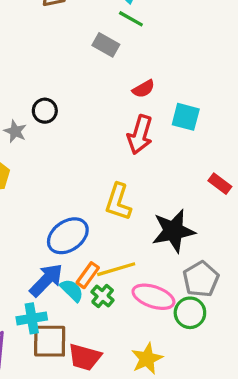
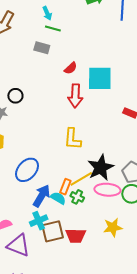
cyan square: (186, 117) -> (100, 78), size x1.5
black star: (173, 231) -> (101, 168), moved
blue ellipse: (68, 236) -> (27, 170), moved
yellow star: (147, 359) -> (113, 227), turned 30

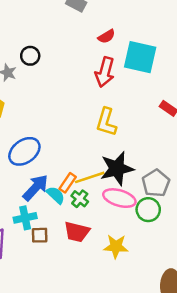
yellow L-shape: (72, 139) -> (106, 122), moved
brown square: (53, 231) -> (40, 235), size x0.6
red trapezoid: (76, 236) -> (77, 232), moved

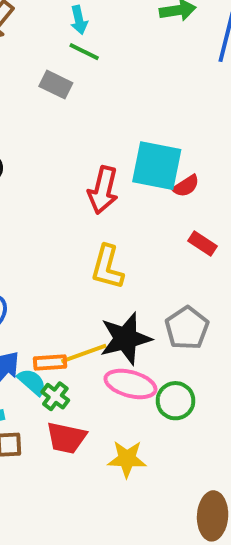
red semicircle: (107, 36) -> (186, 186), moved
orange rectangle: (68, 183) -> (50, 363), turned 54
gray pentagon: (156, 183) -> (187, 328), moved
green cross: (80, 199) -> (55, 396), moved

